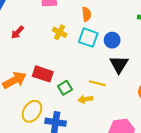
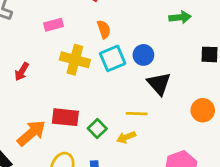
yellow cross: (60, 32) -> (75, 60), size x1.5
cyan square: (88, 38) -> (113, 58), turned -30

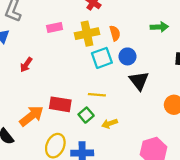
orange semicircle: (104, 29) -> (115, 33), moved
yellow cross: (75, 60) -> (87, 34), moved, turned -30
yellow line: (137, 114) -> (97, 95), moved

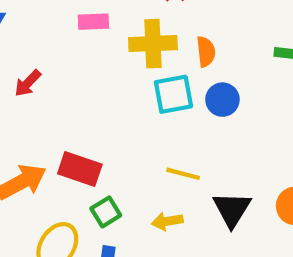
black triangle: (139, 81) -> (232, 209), moved
yellow line: (97, 95) -> (183, 174), moved
green square: (86, 115) -> (106, 212), moved

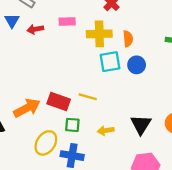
red arrow: (28, 83) -> (35, 29), moved, turned 35
yellow line: (183, 174) -> (88, 97), moved
green square: (106, 212) -> (72, 125), turned 35

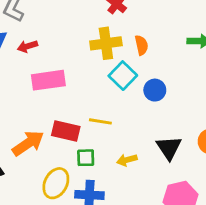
pink rectangle: (67, 22) -> (48, 80), moved, size x1.6
cyan square: (110, 62) -> (123, 76), turned -30
blue circle: (137, 65) -> (155, 90), moved

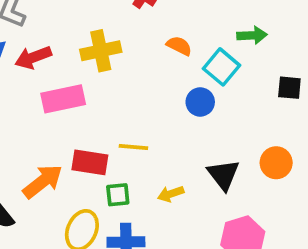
yellow cross: (106, 43) -> (101, 51), moved
orange semicircle: (141, 45) -> (179, 46), turned -48
red arrow: (27, 46) -> (33, 57), size x1.4
cyan square: (123, 76) -> (221, 67), moved

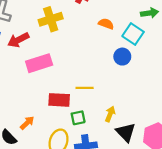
yellow cross: (101, 51) -> (51, 19), moved
black triangle: (223, 175) -> (126, 132), moved
orange arrow: (43, 181) -> (27, 123), moved, size x0.6
yellow arrow: (171, 194) -> (110, 114), turned 136

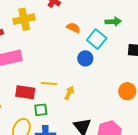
yellow arrow: (110, 114) -> (69, 93), moved

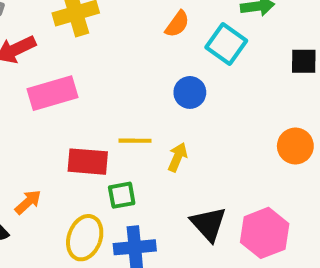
orange semicircle: (73, 28) -> (177, 24), turned 104
blue circle: (85, 58) -> (190, 92), moved

